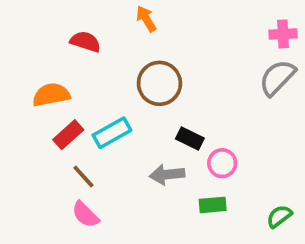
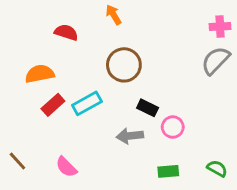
brown line: (83, 176) -> (17, 161), moved
green rectangle: (213, 205) -> (168, 171), moved
green semicircle: (279, 216) -> (217, 168), turned 66

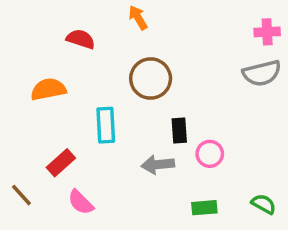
gray semicircle: (216, 60) -> (262, 73), turned -148
cyan rectangle: (87, 103) -> (106, 125), turned -64
red rectangle: (53, 105) -> (61, 163), moved
black rectangle: (148, 108) -> (179, 131), turned 60

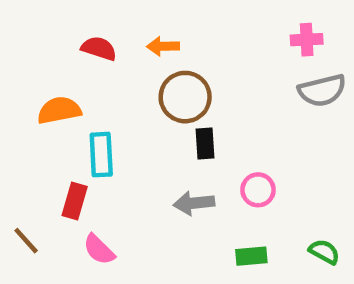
orange arrow: (138, 18) -> (163, 46), moved, turned -60
pink cross: (267, 32) -> (307, 40), moved
cyan rectangle: (106, 125) -> (101, 155), moved
black rectangle: (179, 131) -> (205, 143), moved
red rectangle: (61, 163) -> (75, 201), turned -32

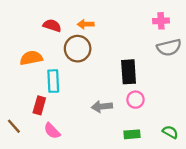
brown circle: (185, 97) -> (78, 49), moved
black rectangle: (205, 143) -> (129, 72), moved, size x1.5

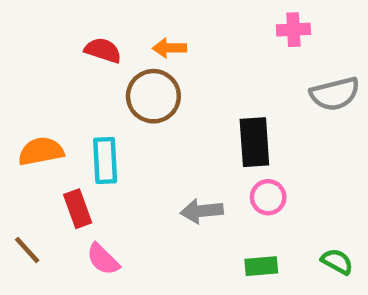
pink cross: (161, 21) -> (293, 30), moved
orange semicircle: (31, 58) -> (41, 151), moved
red rectangle: (39, 105) -> (78, 209), turned -36

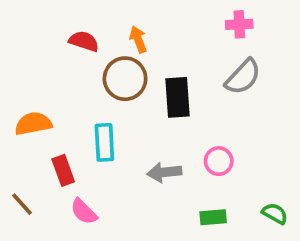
orange arrow: (169, 48) -> (138, 39), turned 70
gray semicircle: (335, 94) -> (243, 77), moved, turned -33
black rectangle: (254, 142) -> (177, 97), moved
cyan rectangle: (105, 160) -> (104, 142), moved

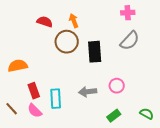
cyan rectangle: (104, 142) -> (56, 99), moved
pink semicircle: (84, 212) -> (35, 111), moved
green rectangle: (213, 217) -> (114, 116), turned -32

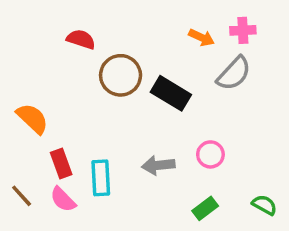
pink cross: (128, 13) -> (243, 30), moved
orange arrow: (74, 21) -> (201, 38), moved, turned 136
black rectangle: (95, 52) -> (171, 93), turned -55
orange semicircle: (18, 66) -> (32, 118), turned 54

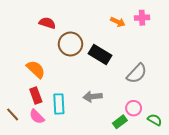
gray semicircle: (234, 74) -> (137, 73), moved
orange semicircle: (32, 118) -> (36, 69), moved
pink circle: (210, 154) -> (134, 108), moved

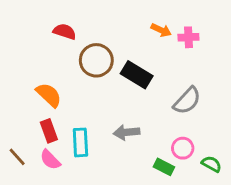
pink cross: (142, 18) -> (188, 37), moved
green rectangle: (120, 122) -> (164, 167), turned 64

